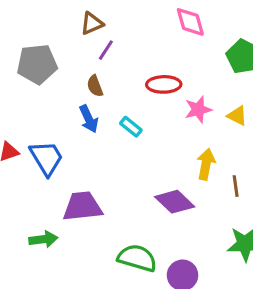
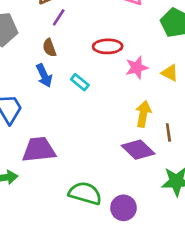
purple diamond: (175, 202) -> (138, 150), moved

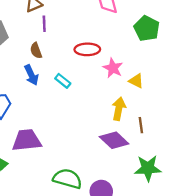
purple line: (59, 17) -> (44, 24), turned -35
pink star: (137, 68) -> (113, 68), turned -30
yellow triangle: (170, 73) -> (136, 81), moved

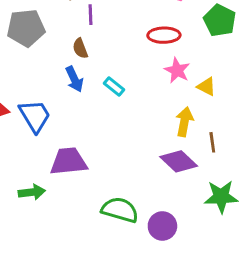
red ellipse: (87, 49) -> (164, 35), moved

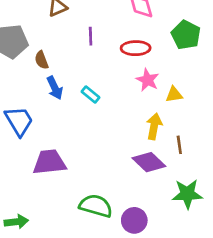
purple line: (91, 15) -> (91, 36), moved
brown semicircle: (80, 48) -> (42, 60), moved
yellow triangle: (206, 87) -> (174, 95), turned -36
green arrow: (32, 192) -> (16, 222), moved

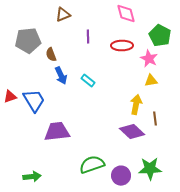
pink star: (148, 80) -> (149, 59), moved
green star: (187, 194) -> (150, 169), moved
green semicircle: (96, 206) -> (92, 165), turned -35

